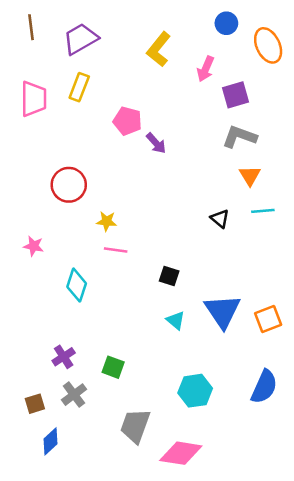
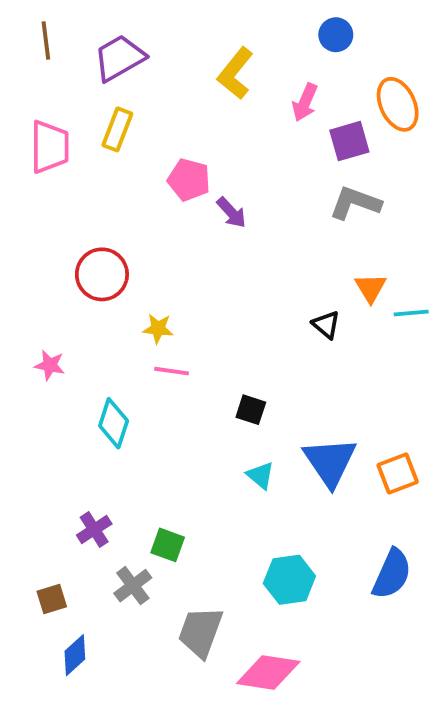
orange ellipse: (268, 45) -> (398, 104), moved
orange triangle: (250, 176) -> (371, 288), moved
cyan line: (263, 211) -> (411, 313), moved
gray cross: (74, 395) -> (133, 586), moved

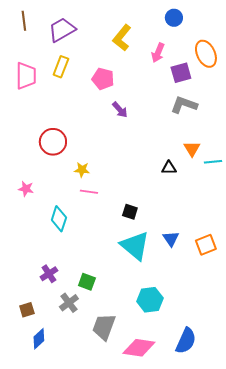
pink pentagon: (189, 180) -> (103, 79), moved
black triangle: (326, 325) -> (169, 168), turned -42
blue triangle: (330, 462) -> (171, 239), size x0.6
cyan triangle: (260, 475) -> (135, 246), size x2.0
blue semicircle: (392, 574) -> (186, 341), moved

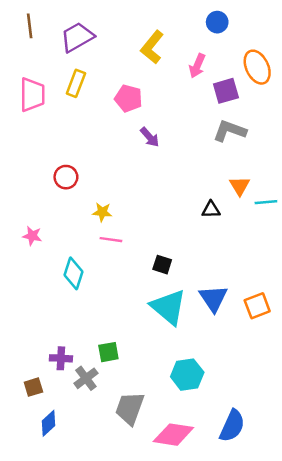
red circle: (53, 142) -> (66, 177), size x0.7
blue triangle: (171, 239) -> (213, 298), size x1.4
purple cross: (49, 274) -> (61, 358), moved, turned 36
green square: (87, 282) -> (108, 352), turned -30

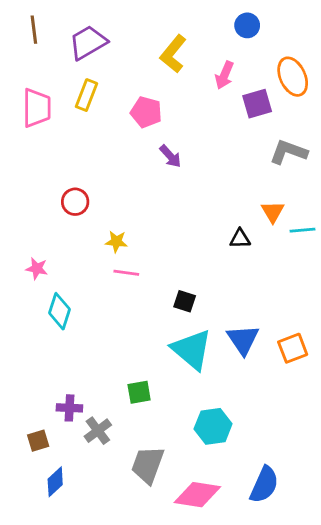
gray L-shape: (230, 131) -> (288, 152), moved
cyan diamond: (73, 273) -> (59, 311), moved
green square: (108, 352) -> (139, 392), moved

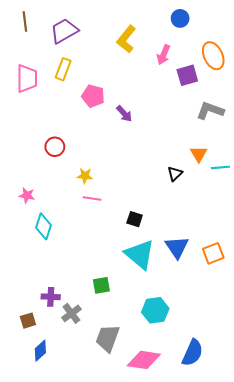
pink pentagon: (146, 112) -> (93, 96), moved
black triangle: (240, 239) -> (175, 174), turned -42

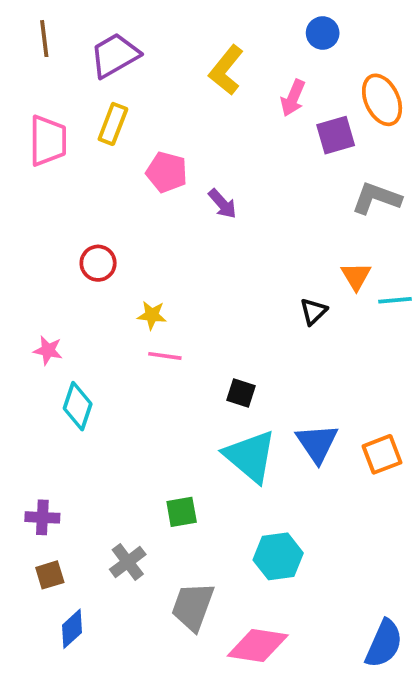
purple cross: (51, 297) -> (42, 517), moved
blue semicircle: (192, 353) -> (384, 644), moved

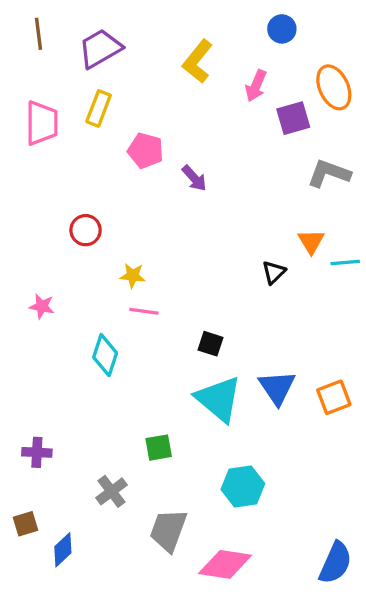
cyan diamond: (78, 406) -> (105, 355), moved
brown square: (50, 575) -> (26, 524), moved

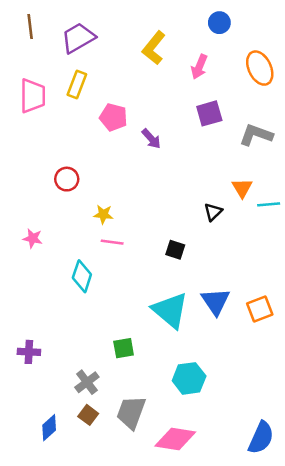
purple square: (293, 118) -> (209, 113), moved
black square: (211, 344) -> (175, 250), moved
brown square: (26, 524) -> (88, 415), moved, turned -36

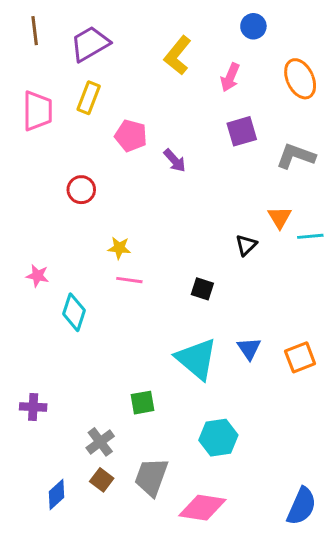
red circle: (67, 179) -> (81, 190), moved
cyan diamond: (82, 276) -> (74, 312), moved
blue triangle: (216, 301) -> (249, 349), size x0.7

